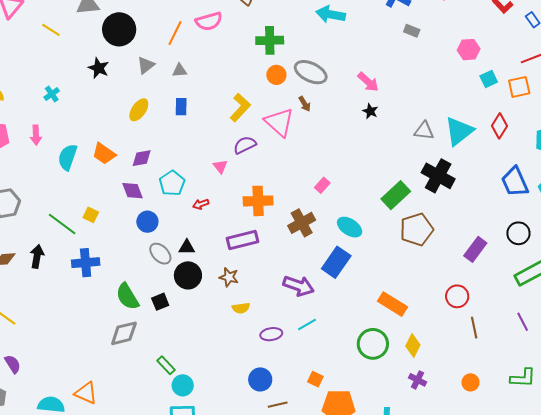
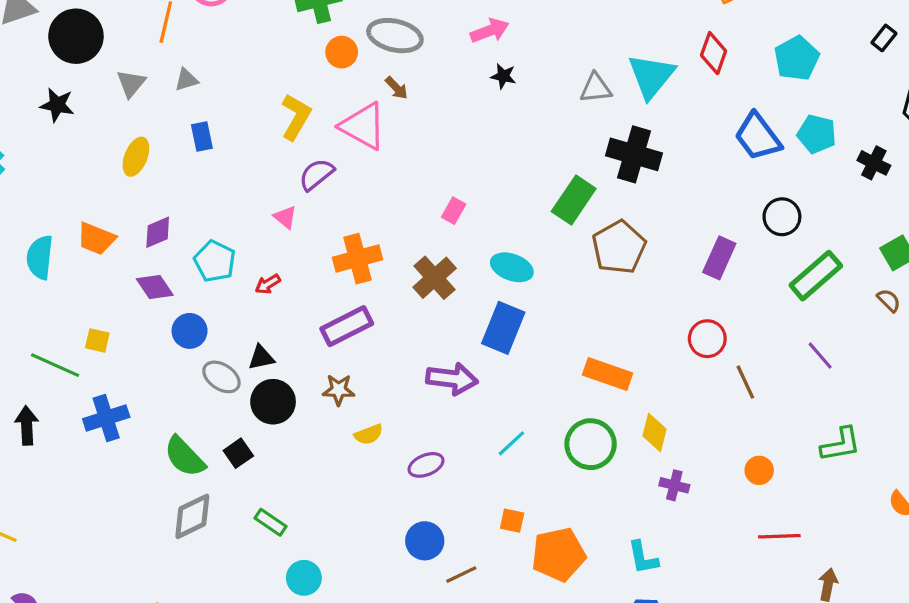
pink arrow: (368, 82) -> (490, 31), turned -50
cyan line: (307, 324) -> (511, 443), moved
green rectangle: (166, 365) -> (271, 522), moved

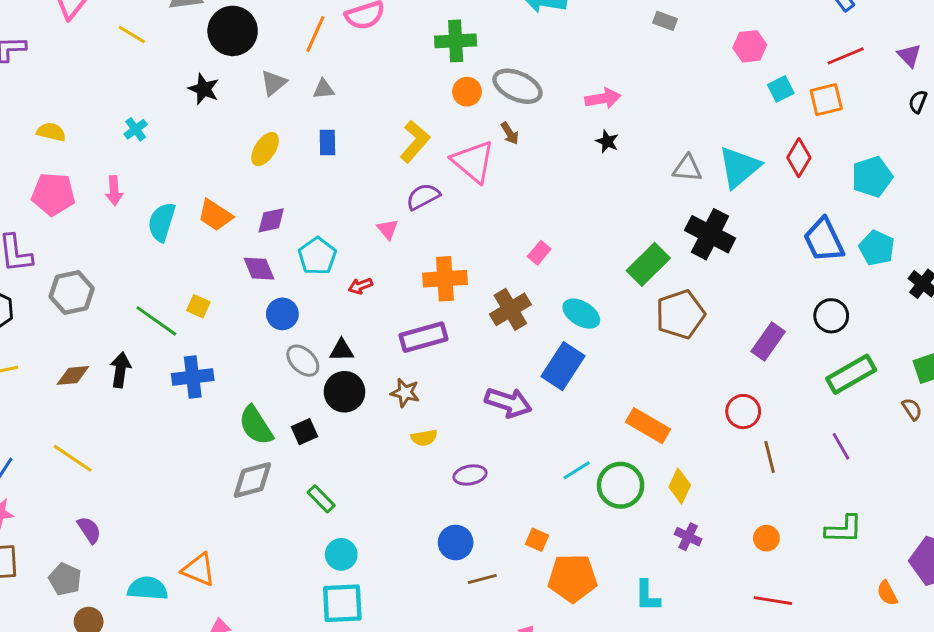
cyan line: (511, 443) -> (577, 470), moved

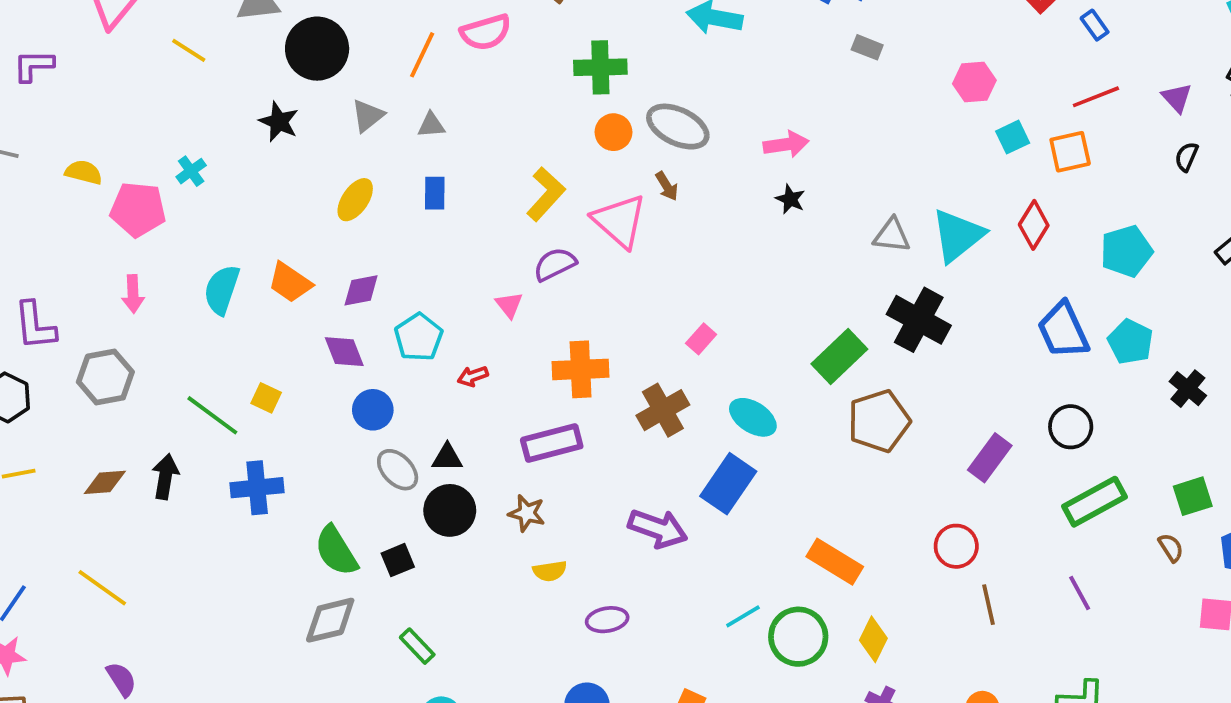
pink arrow: (114, 191) -> (133, 294), moved
pink pentagon: (53, 194) -> (138, 209), moved

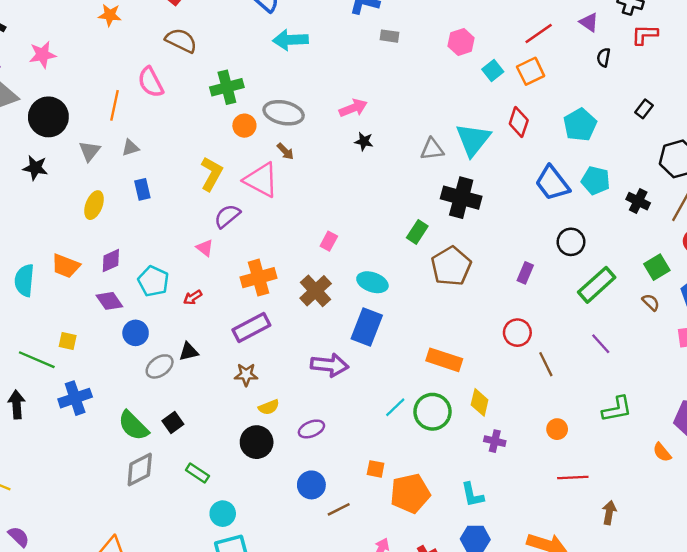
pink semicircle: (486, 32) -> (151, 82), turned 92
green rectangle: (839, 357) -> (417, 232), size x0.7
purple rectangle: (990, 458) -> (525, 273), size x0.7
gray ellipse: (398, 470) -> (160, 366), turned -68
black circle: (450, 510) -> (257, 442), moved

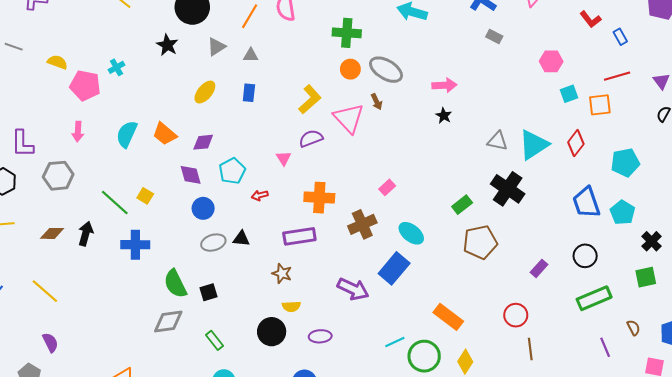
green square: (657, 267) -> (646, 277), moved
purple line: (601, 344) -> (605, 347), moved

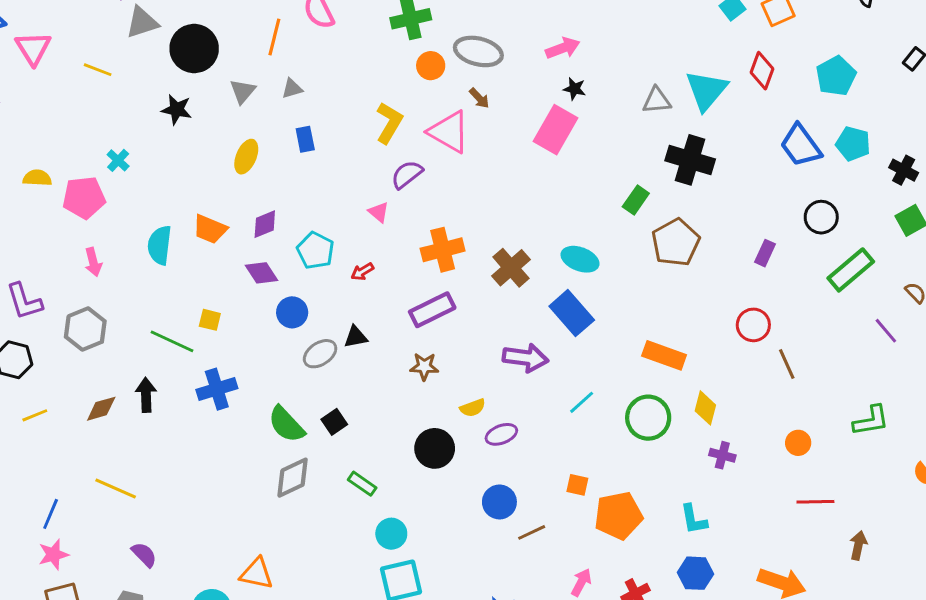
pink rectangle: (387, 187) -> (555, 130), moved, size x2.0
blue rectangle: (394, 268) -> (572, 313), turned -64
yellow semicircle: (291, 306) -> (473, 408), moved
cyan line: (395, 342) -> (582, 402), moved

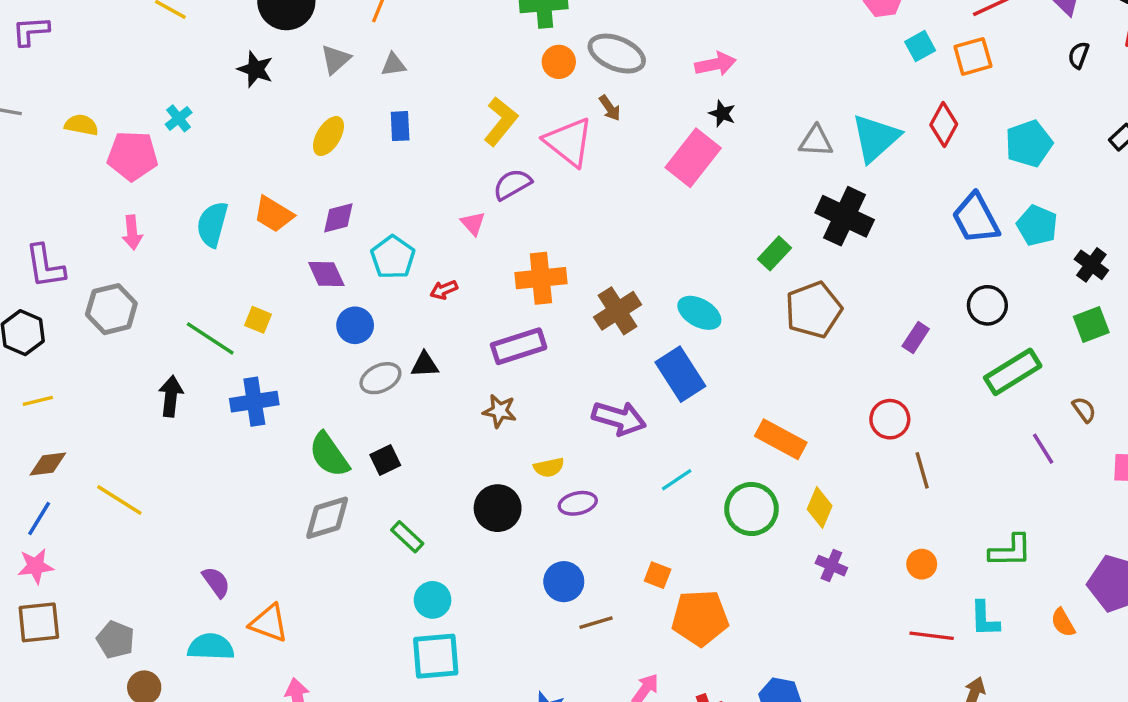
brown diamond: (101, 409) -> (48, 464), moved
cyan L-shape: (694, 519) -> (985, 619), moved
purple semicircle: (144, 555) -> (216, 582), moved

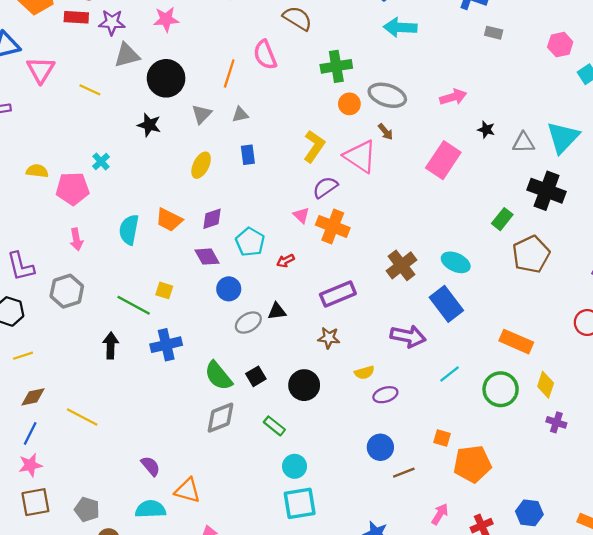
black star: (722, 114) -> (486, 130), moved
orange cross: (541, 278) -> (333, 226), moved, turned 32
black circle: (498, 508) -> (304, 385), moved

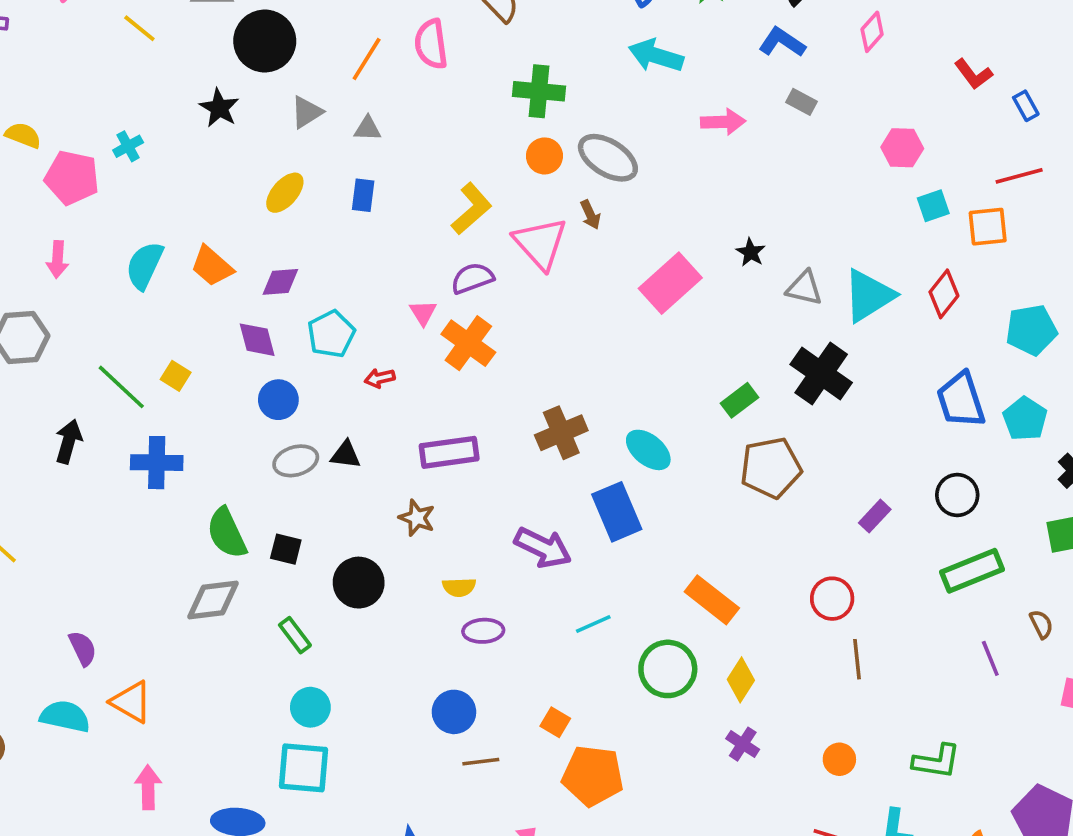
pink arrow: (453, 97) -> (723, 122), moved
black square: (256, 376) -> (286, 549), turned 30

